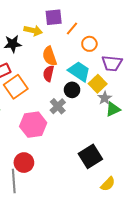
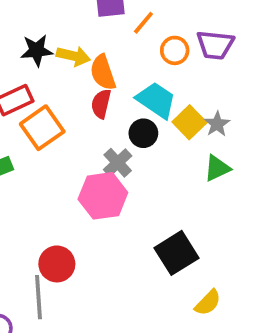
yellow arrow: (33, 31) -> (73, 56), moved
purple trapezoid: (112, 63) -> (215, 45), moved
gray star: (105, 98) -> (217, 124), moved
pink hexagon: (33, 125) -> (103, 196), moved

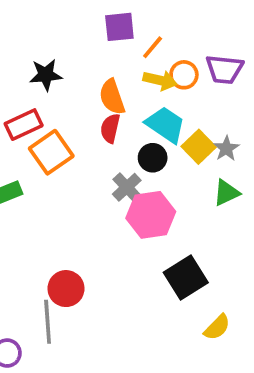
yellow arrow: (73, 56) -> (160, 80), moved
pink hexagon: (103, 196) -> (151, 215), moved

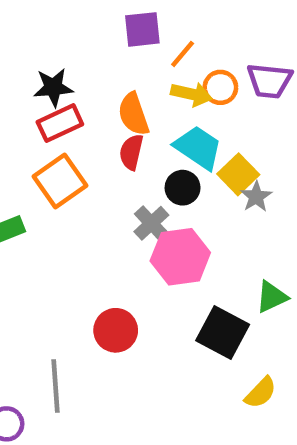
red rectangle: (24, 125) -> (60, 123), moved
gray star: (226, 149) -> (256, 197), moved
green triangle: (226, 193) -> (272, 297), moved
black square: (186, 277) -> (223, 333), turned -30
red circle: (66, 289) -> (116, 330), moved

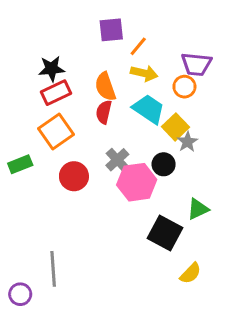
orange circle: (220, 87) -> (184, 87), moved
black circle: (183, 188) -> (164, 164), moved
red circle: (116, 330) -> (74, 176), moved

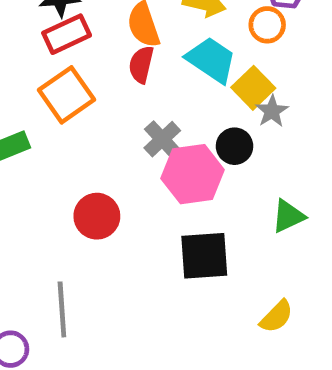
red circle: (74, 176) -> (97, 216), moved
black square: (165, 233) -> (204, 256), moved, turned -32

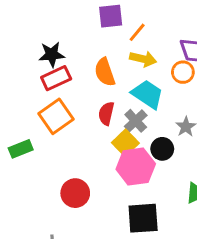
red semicircle: (141, 65) -> (106, 113), moved
yellow square: (253, 88) -> (125, 143), moved
gray cross: (162, 139) -> (136, 121), moved

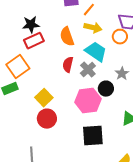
orange square: (56, 116) -> (18, 67), moved
yellow square: (125, 143) -> (44, 98), moved

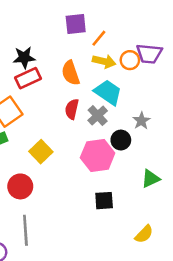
orange circle: (120, 37) -> (130, 60), moved
red circle: (47, 119) -> (20, 186), moved
black square: (93, 136) -> (104, 201), size x0.7

